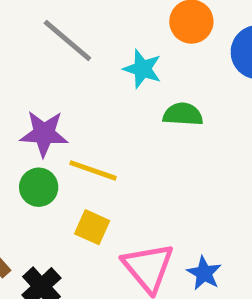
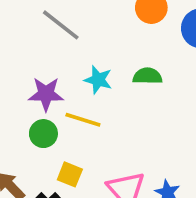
cyan star: (142, 69) -> (98, 80), moved
yellow square: (92, 227) -> (70, 174), moved

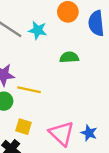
cyan star: (98, 80) -> (38, 30), moved

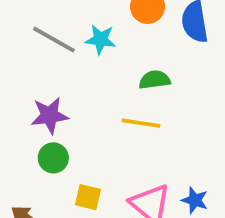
yellow line: (29, 90) -> (141, 123), moved

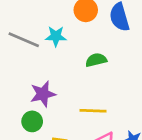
purple star: (49, 115) -> (43, 94), moved
yellow line: (141, 123) -> (93, 111), moved

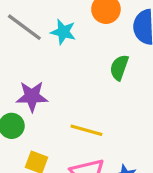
green semicircle: (96, 60) -> (119, 68), moved, turned -70

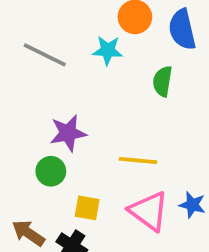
cyan star: (63, 32) -> (108, 50), moved

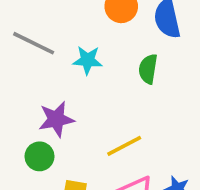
cyan star: (108, 50) -> (88, 60), moved
yellow line: (138, 160) -> (124, 146), turned -33

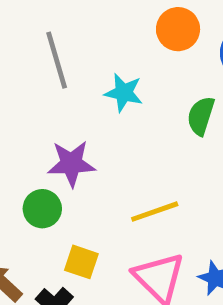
gray line: (34, 43) -> (57, 60), turned 39

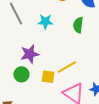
yellow square: (81, 262) -> (48, 77), moved

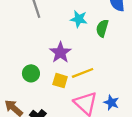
cyan star: (45, 22) -> (79, 19), moved
purple star: (30, 54) -> (60, 52), moved, turned -30

